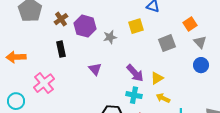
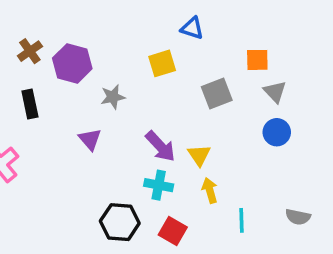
orange square: (190, 24) -> (257, 60), turned 32
gray star: (110, 37) -> (113, 97), moved
yellow triangle: (157, 78) -> (199, 155), turned -32
yellow arrow: (163, 98) -> (210, 190), turned 48

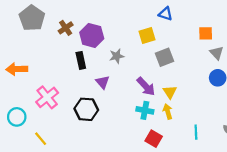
gray square: (217, 93) -> (164, 57), moved
black rectangle: (30, 104) -> (81, 60), moved
yellow arrow: (210, 190) -> (168, 111), moved
black hexagon: (120, 222) -> (86, 109), moved

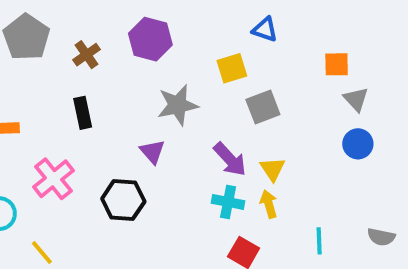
purple hexagon: (92, 35) -> (150, 39), moved
gray star: (117, 56) -> (178, 105), size x1.5
black rectangle: (81, 60) -> (83, 113), moved

